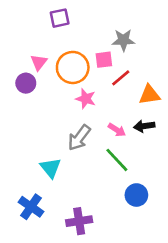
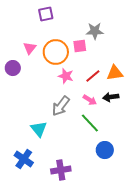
red line: (121, 78) -> (93, 76), moved
purple circle: (26, 83) -> (13, 68), moved

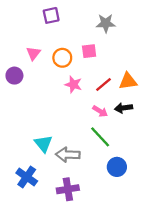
gray star: (95, 31) -> (106, 23), moved
orange circle: (56, 52) -> (62, 58), size x0.7
gray arrow: (61, 106) -> (68, 155), moved, turned 55

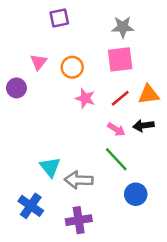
pink square: (89, 51) -> (120, 59), moved, size x1.5

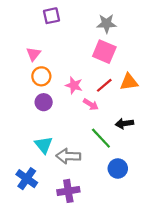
pink square: (120, 59) -> (104, 52), turned 30
orange circle: (72, 67) -> (41, 76), moved
purple circle: (16, 88) -> (44, 102), moved
black arrow: (143, 126) -> (125, 124), moved
pink arrow: (116, 129) -> (91, 104), moved

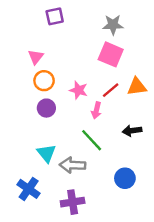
pink arrow: (91, 104) -> (96, 110), turned 72
green line: (101, 138) -> (92, 140), moved

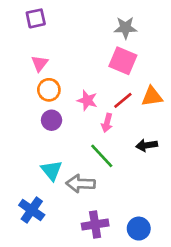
purple square: (55, 16) -> (36, 18), moved
blue circle: (125, 178) -> (139, 229), moved
purple cross: (73, 202) -> (95, 225), moved

